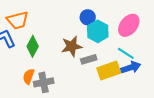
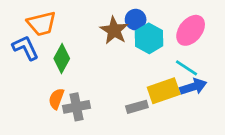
brown star: (72, 46) -> (114, 30), moved, turned -30
gray rectangle: (89, 59) -> (137, 107), moved

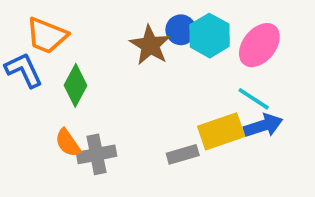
orange trapezoid: (42, 24) -> (47, 36), turned 36
cyan hexagon: (149, 38) -> (210, 36), moved
orange semicircle: (56, 99) -> (68, 143), turned -55

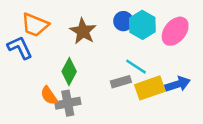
brown star: (150, 45) -> (83, 31), moved
green diamond: (75, 85) -> (69, 72), moved
cyan line: (254, 99) -> (136, 67), moved
gray rectangle: (183, 154) -> (121, 82), moved

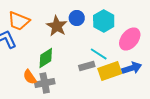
blue circle: (123, 21) -> (77, 18), moved
pink ellipse: (175, 31) -> (130, 39), moved
green diamond: (69, 72) -> (46, 58), turned 30

